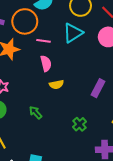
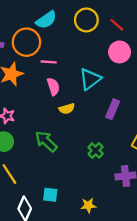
cyan triangle: (73, 33) -> (90, 79), moved
green arrow: (36, 113) -> (46, 141), size x1.5

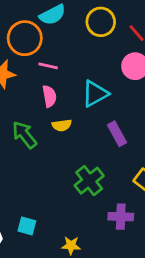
purple rectangle: (113, 109) -> (117, 134), turned -60
green arrow: (46, 141) -> (24, 135), moved
green cross: (96, 150) -> (89, 181), size x1.5

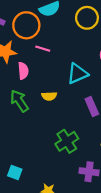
pink semicircle: (49, 96) -> (23, 71), moved

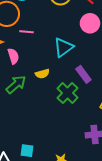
green arrow: (19, 101) -> (16, 84), turned 95
green cross: (67, 141) -> (67, 93), moved

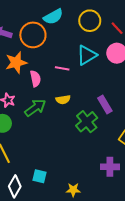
pink line: (26, 32) -> (62, 68), moved
cyan triangle: (63, 47) -> (87, 55), moved

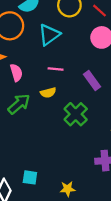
cyan triangle: (87, 55) -> (49, 35), moved
pink line: (62, 68) -> (56, 69), moved
purple rectangle: (105, 105) -> (92, 81), moved

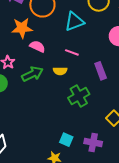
pink semicircle: (16, 73) -> (37, 46), turned -63
cyan square: (30, 177) -> (66, 140), moved

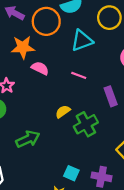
yellow semicircle: (60, 71) -> (63, 112), moved, turned 144
green arrow: (32, 74) -> (28, 139), moved

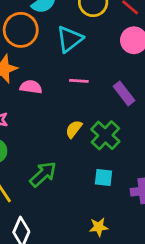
cyan square: (71, 173) -> (104, 177), moved

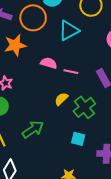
pink line: (79, 81) -> (71, 72), moved
pink semicircle: (31, 87) -> (49, 63), moved

